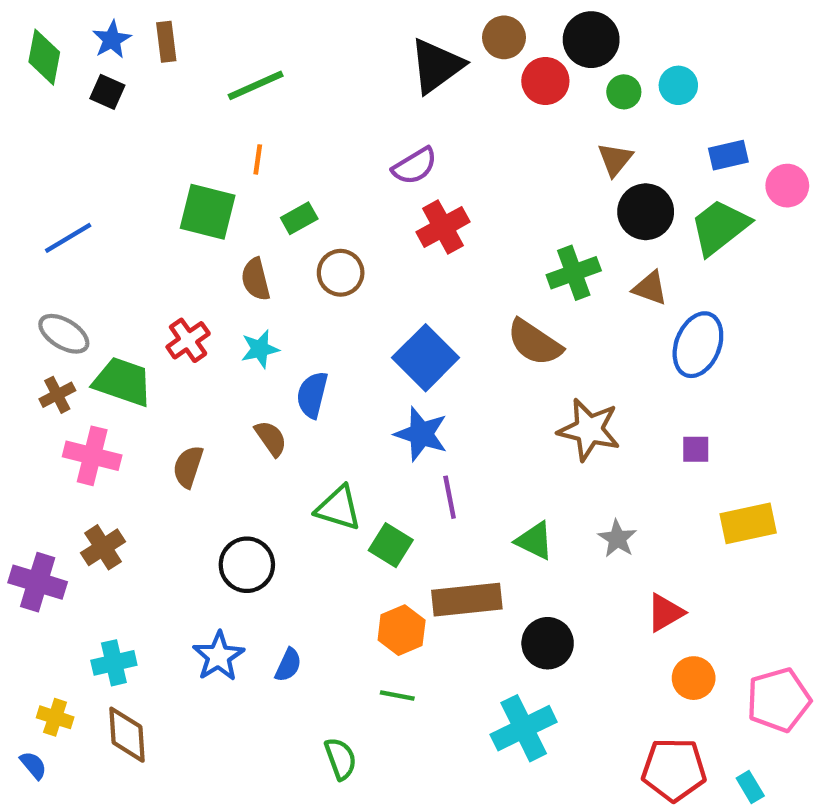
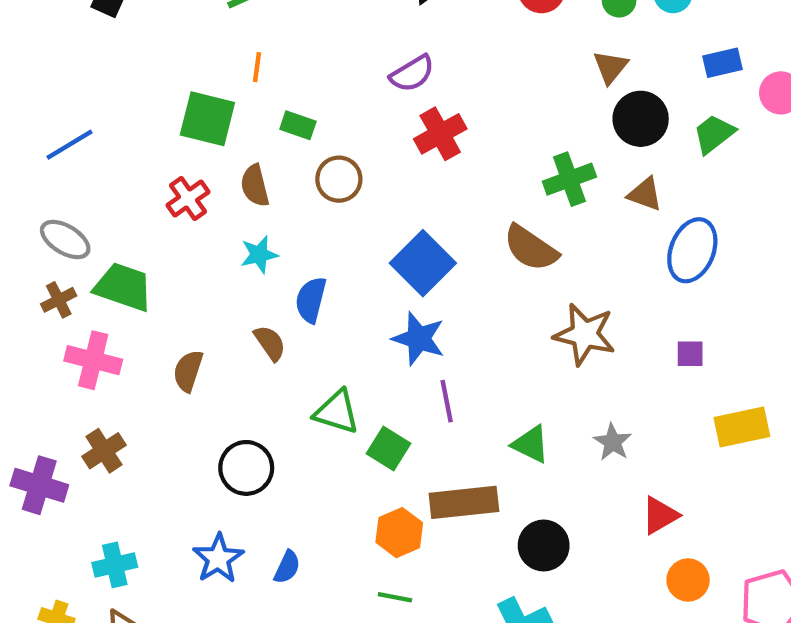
green rectangle: (299, 218) -> (298, 125), turned 48
green trapezoid: (720, 227) -> (714, 134), size x0.7
red cross: (188, 340) -> (188, 199), moved

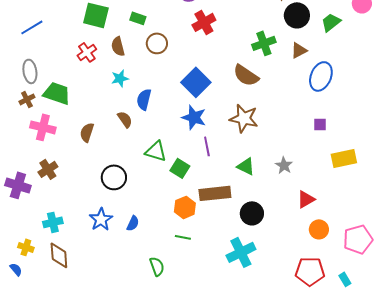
brown triangle: (645, 194) -> (299, 50), turned -48
gray ellipse: (65, 239) -> (30, 71), turned 50
brown star: (585, 334) -> (244, 118), moved

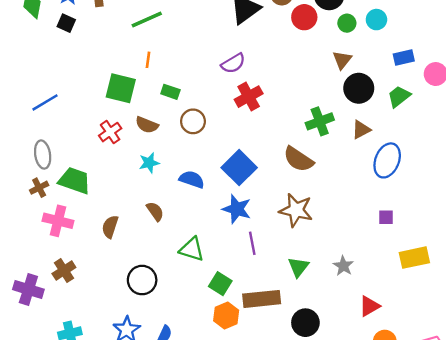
brown semicircle: (118, 46) -> (147, 125), turned -54
blue semicircle: (144, 99) -> (192, 179), moved, turned 95
green triangle: (246, 166) -> (298, 267), turned 42
green square: (180, 168) -> (220, 284), moved

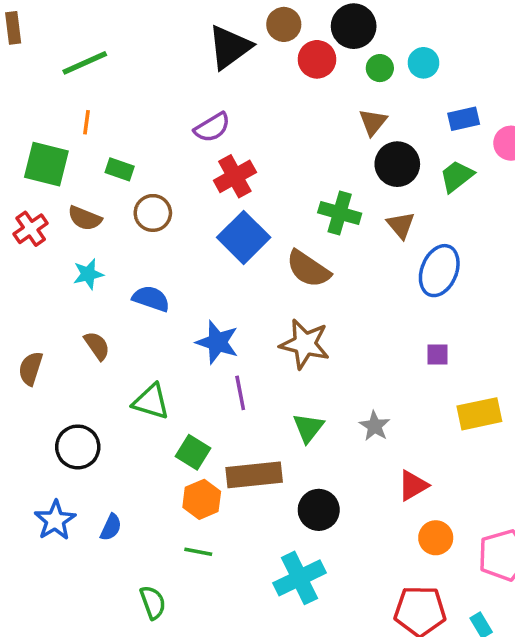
green cross: (320, 121) -> (340, 213), turned 36
brown triangle: (361, 130) -> (401, 225), turned -42
blue square: (239, 168) -> (244, 237), moved

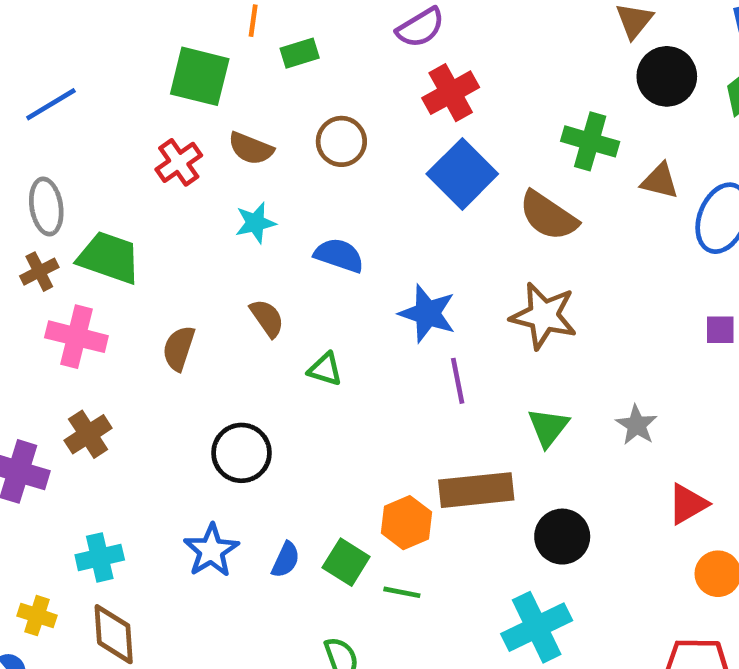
green rectangle: (120, 169) -> (300, 53), moved, turned -36
brown triangle: (401, 225) -> (660, 181), moved, turned -36
green triangle: (151, 402) -> (325, 369), moved, size x0.7
green square: (193, 452) -> (346, 562), moved

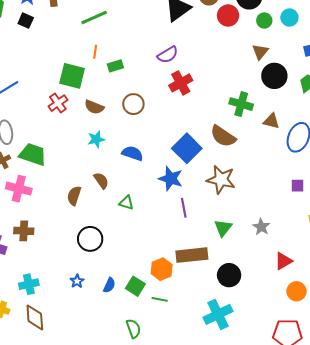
red cross: (179, 162) -> (58, 103), moved
blue square: (462, 174) -> (187, 148), moved
brown semicircle: (179, 348) -> (74, 196), moved
brown cross: (88, 434) -> (24, 231), turned 36
blue star: (211, 550) -> (77, 281), size x0.6

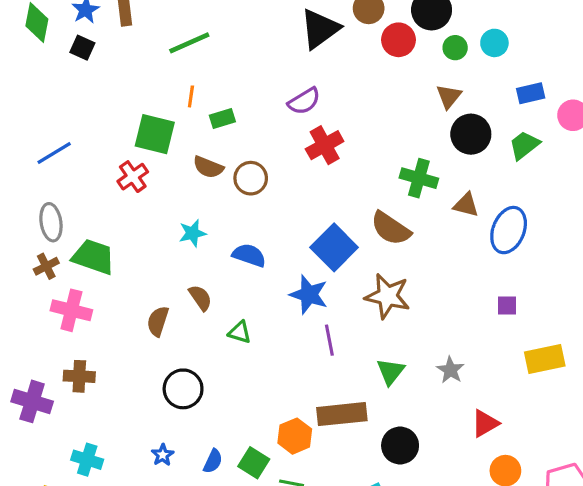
brown semicircle: (94, 107) -> (208, 167), moved
cyan cross: (29, 284) -> (87, 460), turned 30

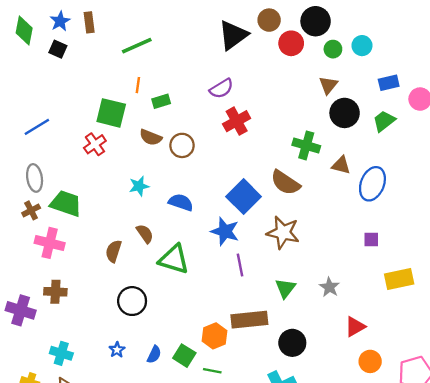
green triangle: (240, 332) -> (174, 259), size x1.8

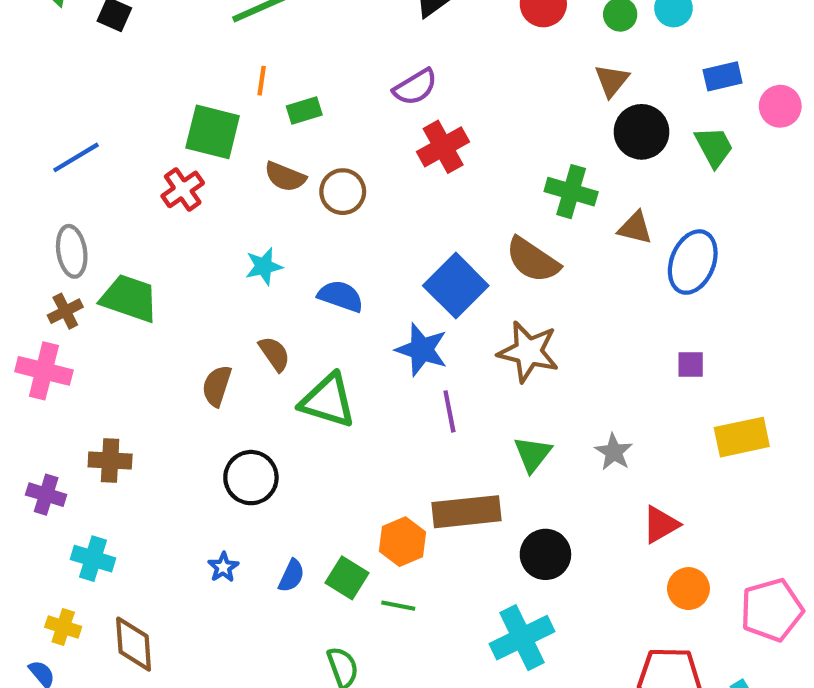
green trapezoid: (384, 121) -> (714, 147), turned 100
pink cross: (50, 243) -> (44, 371), moved
purple cross: (21, 310) -> (46, 495), size x0.7
cyan cross: (61, 353) -> (93, 559), moved

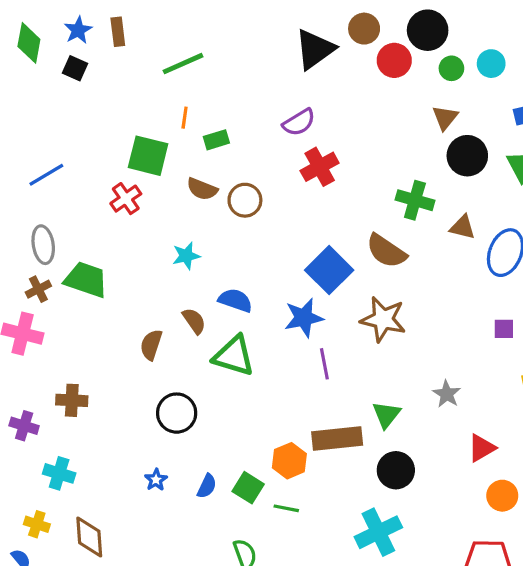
blue semicircle: (341, 296) -> (235, 300), moved
blue star: (422, 350) -> (304, 318), turned -30
green triangle: (533, 454) -> (386, 415), moved

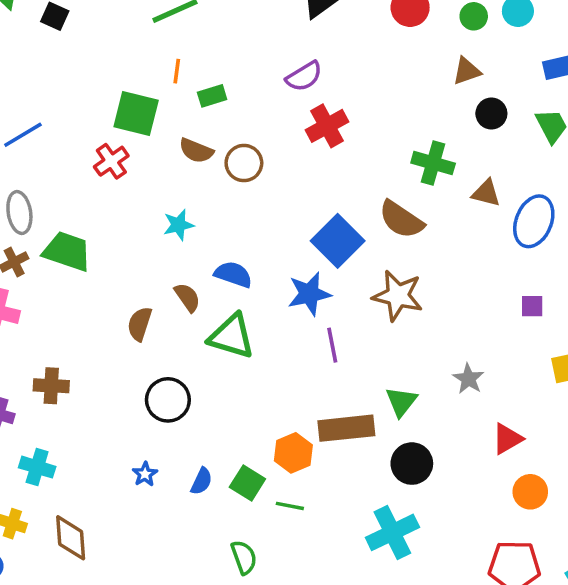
brown triangle: (445, 118) -> (467, 71), turned 32
black circle: (467, 156) -> (491, 114), size x0.7

